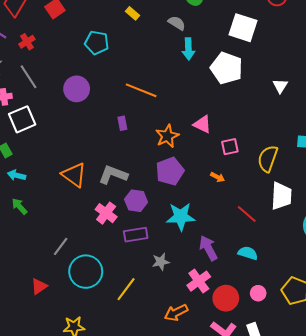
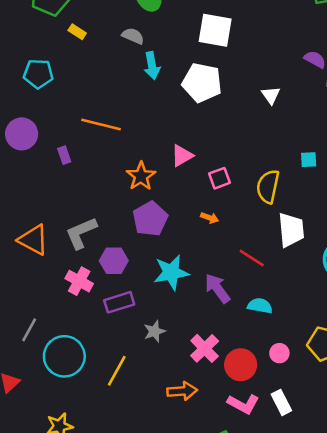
purple rectangle: (122, 123) -> (64, 155), moved
pink triangle: (202, 124) -> (182, 156), turned -48
gray L-shape: (113, 175) -> (81, 233), turned -36
purple arrow: (208, 248) -> (217, 288), moved
orange arrow: (176, 313) -> (182, 391), turned -150

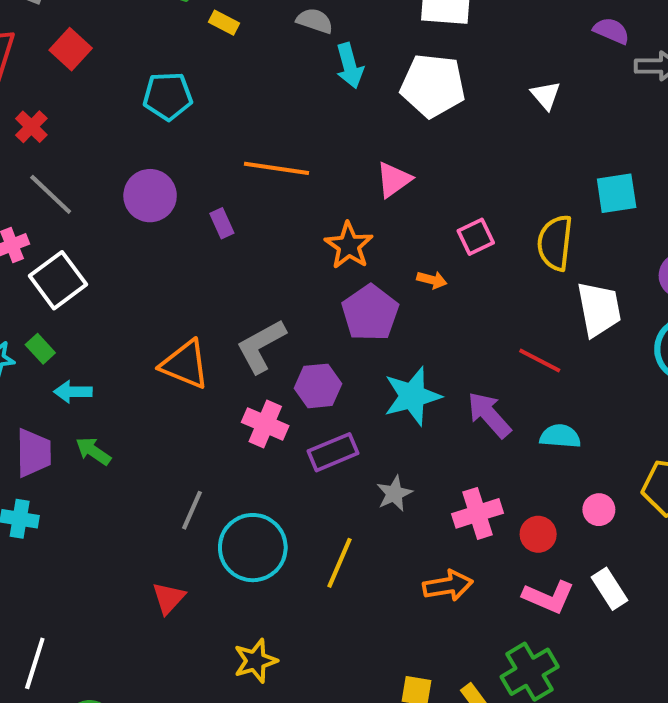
pink triangle: (182, 156) -> (394, 180), moved
cyan square: (309, 160) -> (617, 193), size x1.5
orange arrow: (210, 218) -> (432, 280), moved
pink cross: (205, 348) -> (478, 513), turned 32
red circle: (241, 365) -> (538, 534), size x0.7

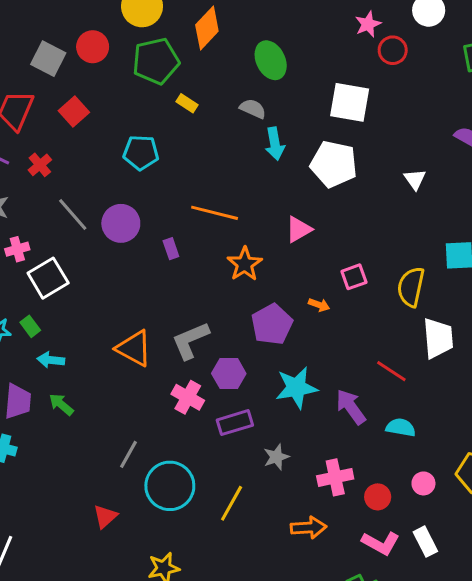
gray line: (51, 194) -> (73, 215), moved
orange star: (349, 246) -> (245, 264), moved

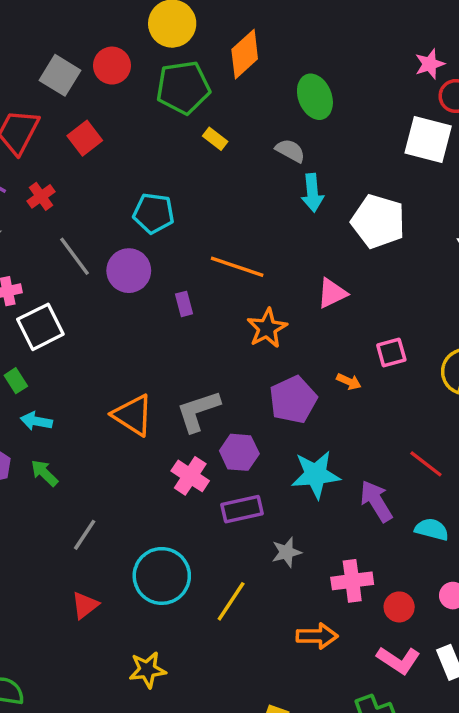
white square: (350, 102) -> (428, 139), moved
cyan pentagon: (141, 153) -> (154, 213), moved
gray line: (129, 454) -> (85, 535), moved

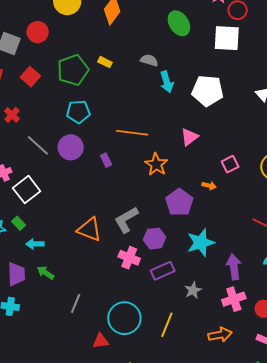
green pentagon: (183, 88) -> (73, 70), moved
green ellipse: (315, 97) -> (179, 23), moved
purple arrow: (376, 501) -> (234, 267), moved, turned 35
red triangle: (85, 605) -> (101, 341), moved, turned 42

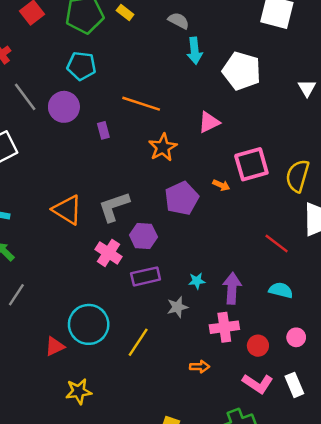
pink square: (230, 164) -> (251, 164), size x1.6
cyan star: (201, 243) -> (197, 281), moved, size x0.5
gray line: (76, 303) -> (16, 295), moved
orange arrow: (220, 335) -> (200, 367), size x0.7
red triangle: (101, 341) -> (55, 346), turned -30

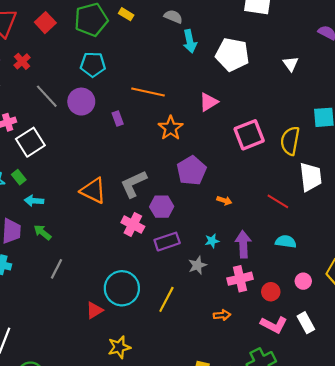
orange arrow: (221, 185) -> (224, 201), moved

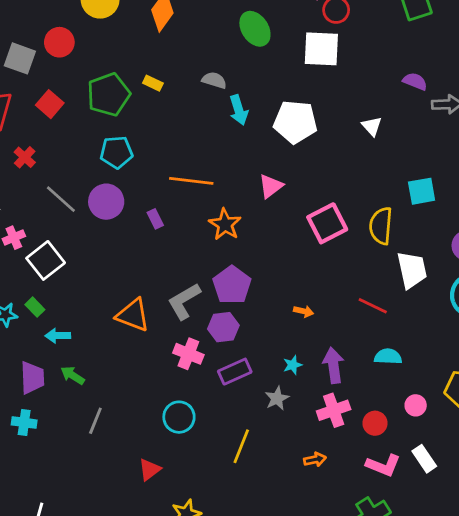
purple pentagon: (191, 171) -> (232, 285), moved
cyan circle: (122, 288) -> (179, 417), moved, size x0.7

